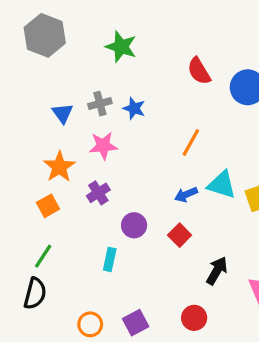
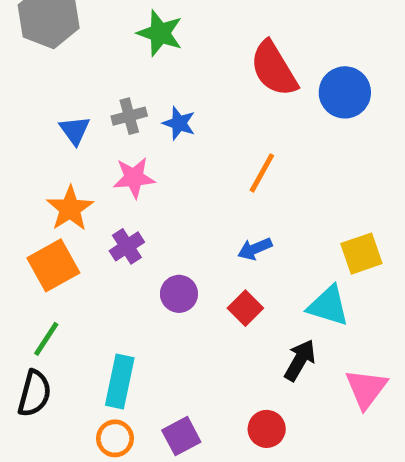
red semicircle: (199, 71) -> (274, 69), size x1.4
cyan triangle: (222, 185) -> (328, 306), moved
orange square: (48, 206) -> (53, 265), size x1.5
cyan rectangle: (110, 259) -> (120, 382), moved, size x1.5

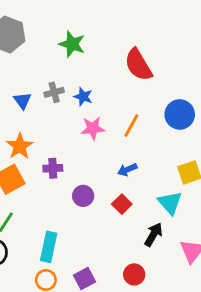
blue circle: (345, 92) -> (180, 114), moved
pink star: (134, 178) -> (93, 128), moved
purple cross: (127, 246) -> (53, 168), turned 30
cyan triangle: (328, 306) -> (170, 203), turned 32

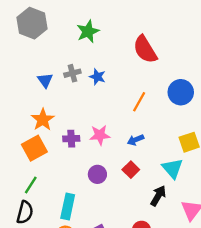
green star: (72, 44) -> (88, 32), turned 30
pink star: (93, 128) -> (100, 135), moved
purple circle: (83, 196) -> (97, 174), moved

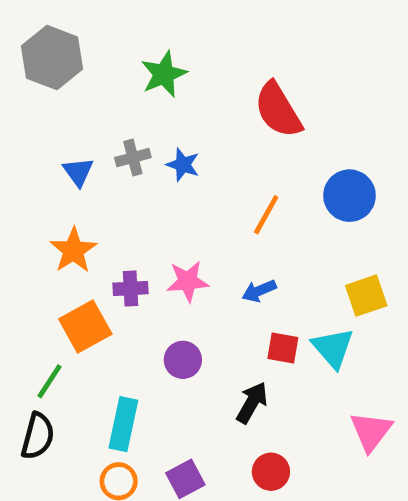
orange square: (34, 148) -> (85, 327), moved
red square: (131, 170) -> (283, 348), moved, turned -35
black arrow: (158, 196) -> (252, 403), moved

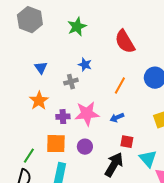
gray cross: (133, 158) -> (71, 82), moved
pink star: (188, 281) -> (87, 114), size x1.4
orange square: (85, 327) -> (56, 144), moved, turned 30
cyan triangle: (333, 348) -> (148, 159), moved
black arrow: (252, 403) -> (114, 165), size x1.4

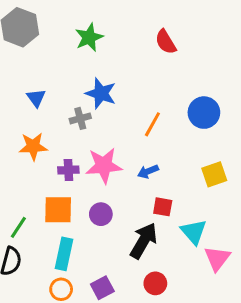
red semicircle: (125, 42) -> (166, 42), moved, size x0.7
blue star: (85, 65) -> (101, 93), size x1.5
orange star: (39, 101) -> (33, 146), turned 30

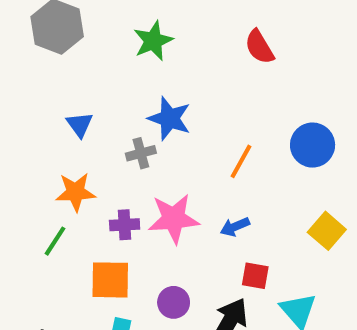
yellow square: (214, 174) -> (327, 231), turned -30
purple circle: (101, 214) -> (174, 302), moved
green line: (18, 227) -> (55, 241), moved

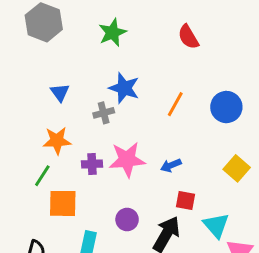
orange line: (241, 161) -> (175, 104), moved
orange square: (110, 280) -> (63, 203), moved

